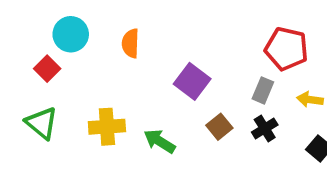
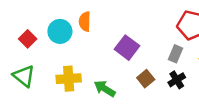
cyan circle: (71, 34) -> (60, 31), moved

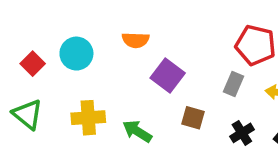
orange semicircle: (85, 21) -> (136, 40), moved, turned -90
brown square: (146, 79) -> (193, 118), turned -35
black cross: (177, 80) -> (242, 133), moved

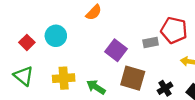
orange semicircle: (136, 40) -> (94, 12), moved, turned -48
gray rectangle: (233, 84) -> (151, 42), moved, turned 56
brown square: (193, 118) -> (133, 78), size x1.6

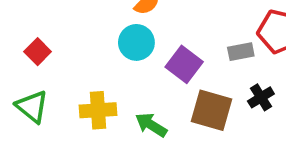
cyan circle: (56, 36) -> (136, 42), moved
black cross: (165, 88) -> (261, 97), moved

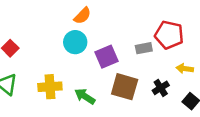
purple square: (184, 64) -> (107, 57), turned 30
black cross: (261, 97) -> (161, 88), moved

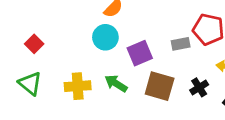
green arrow: (85, 96) -> (116, 83), moved

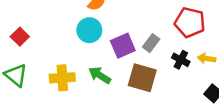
gray rectangle: (181, 44) -> (151, 43), moved, turned -42
black cross: (199, 87) -> (181, 60), moved, turned -30

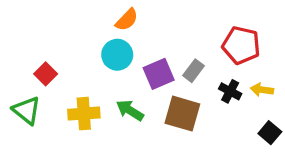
red square: (20, 37) -> (46, 74), moved

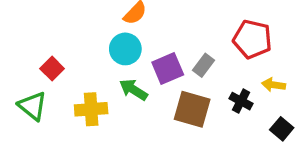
black cross: (230, 91) -> (241, 101), moved
green arrow: (130, 110) -> (133, 90), moved

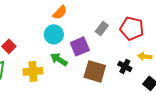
gray rectangle: (204, 65) -> (102, 28), moved

